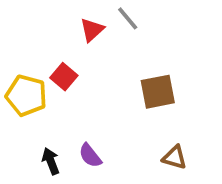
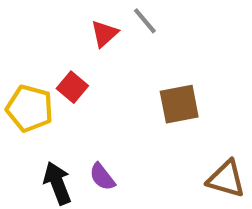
brown triangle: (175, 157) -> (226, 179), moved, size x1.4
black arrow: (51, 161) -> (57, 183), size x1.4

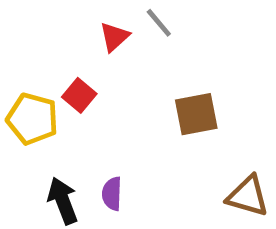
purple semicircle: (102, 177) -> (112, 194), turned 40

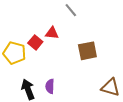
red triangle: (114, 37) -> (52, 33), moved, turned 48

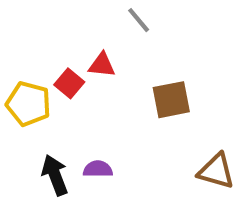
purple semicircle: (50, 86) -> (98, 169), turned 88

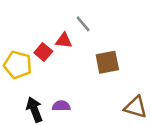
gray line: (139, 20) -> (83, 24), moved

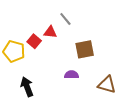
purple semicircle: (61, 106) -> (72, 75), moved

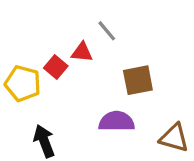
purple semicircle: (72, 75) -> (117, 121), size x1.5

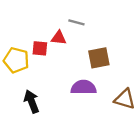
gray line: (107, 31) -> (76, 22), turned -35
red square: (56, 67) -> (40, 48), turned -35

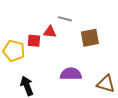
brown square: (99, 58) -> (90, 38), moved

